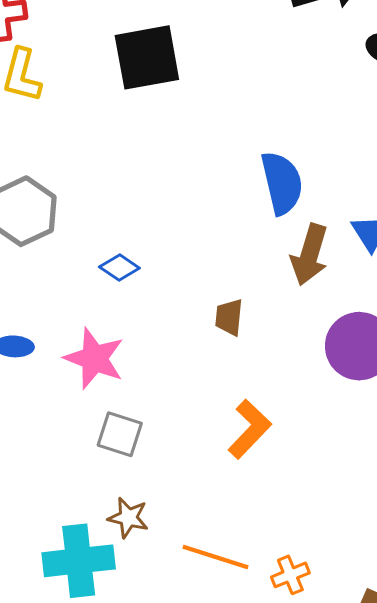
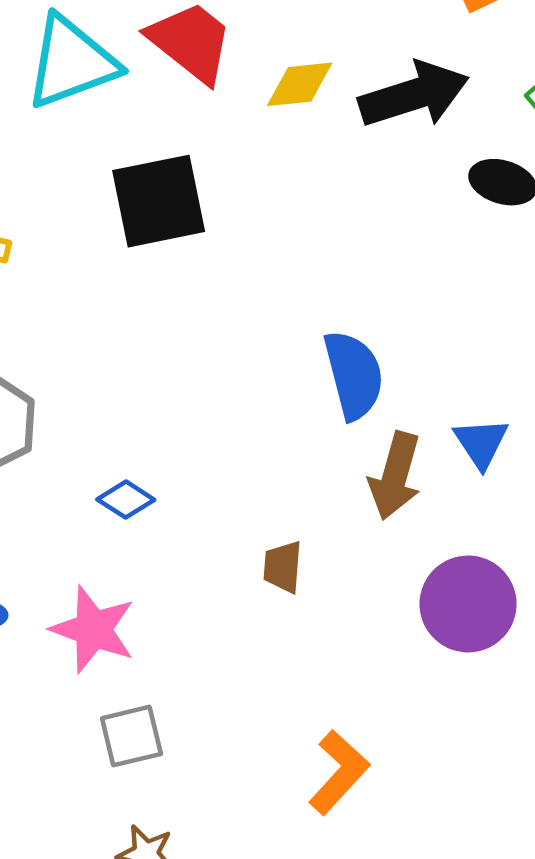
orange L-shape: (250, 429) -> (339, 772), moved
gray square: (120, 434) -> (131, 736), turned -30

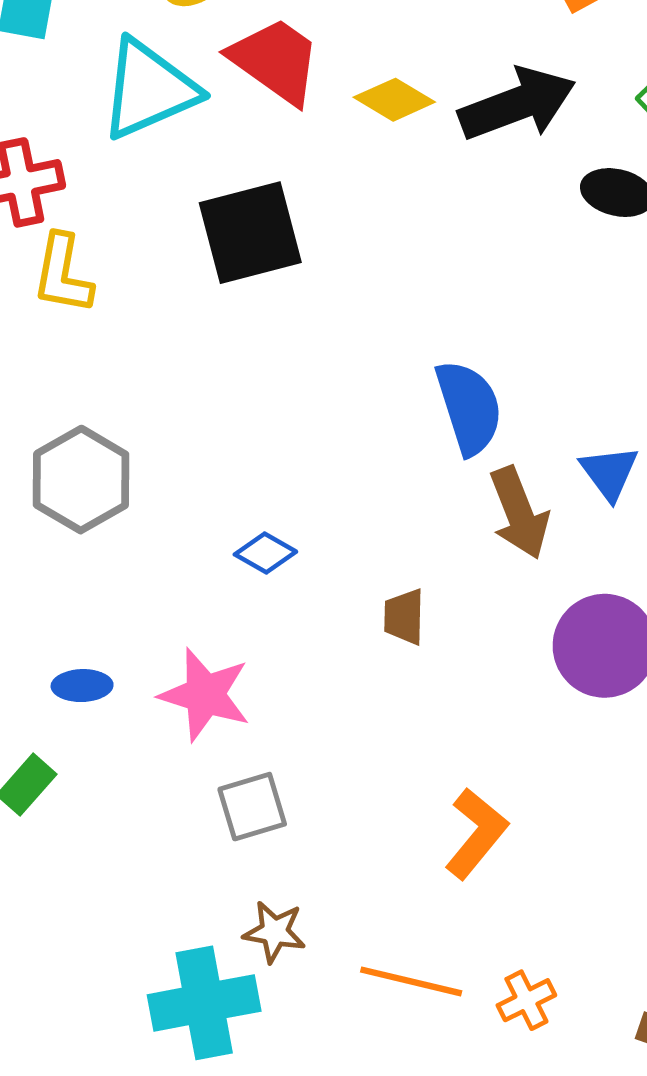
yellow diamond: (300, 84) -> (394, 100), turned 40
brown arrow: (395, 476) -> (519, 513), turned -34
blue diamond: (126, 500) -> (265, 553), moved

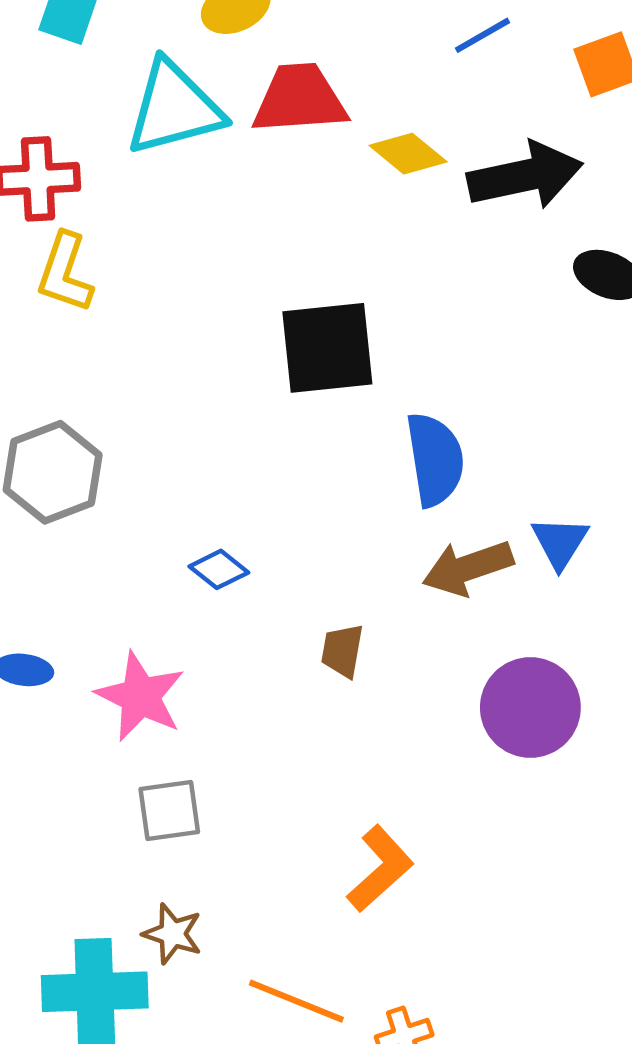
red trapezoid: (275, 61) -> (300, 99), turned -48
black square: (250, 233) -> (327, 348), moved
brown arrow: (519, 513) -> (468, 568), turned 84

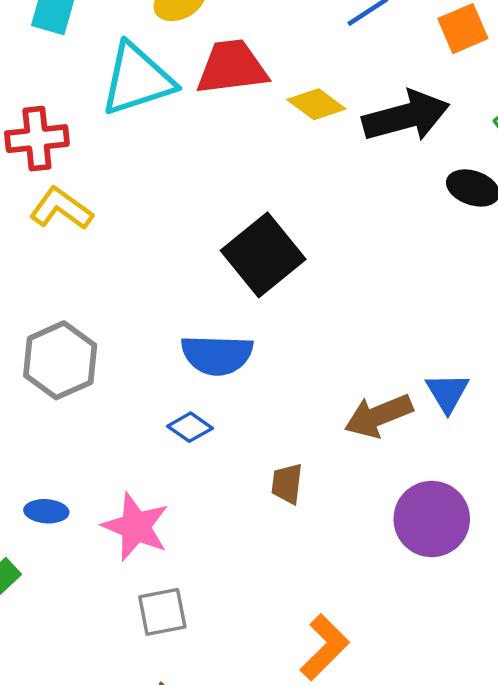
yellow L-shape: (65, 273) -> (61, 209), turned 110
black square: (327, 348) -> (263, 255), turned -30
blue semicircle: (435, 459) -> (217, 355), moved, turned 104

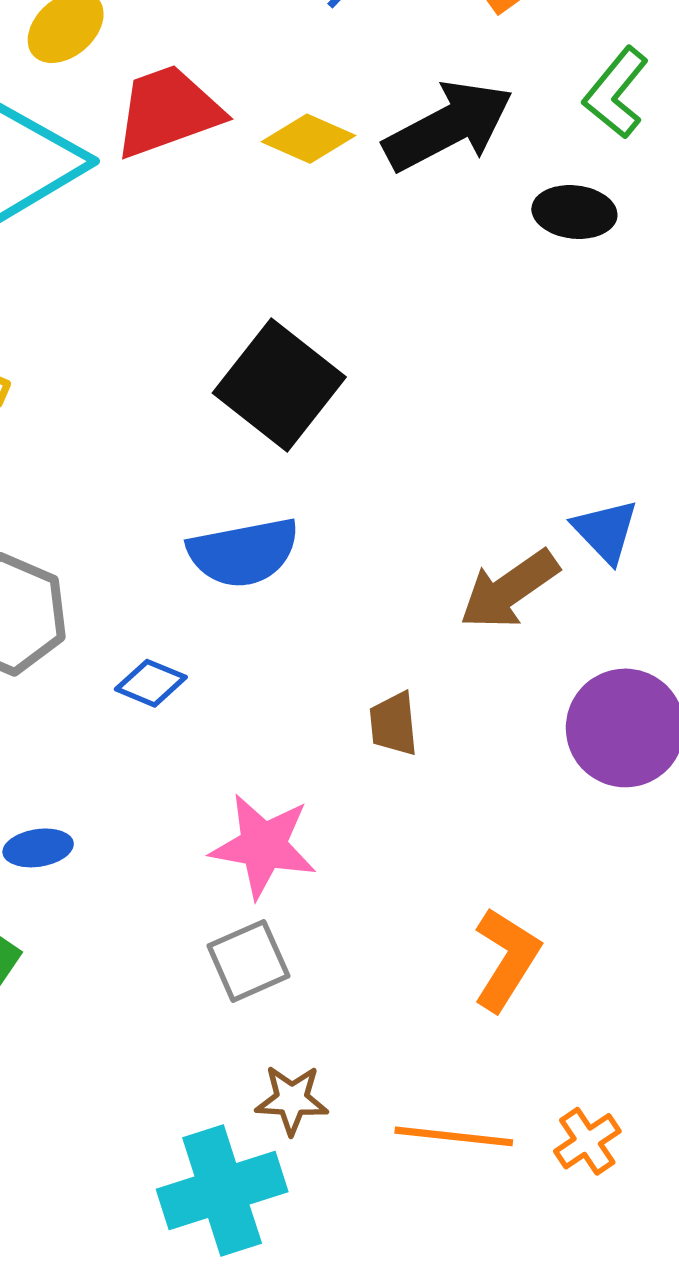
blue diamond: (190, 427) -> (151, 683), moved
pink star: (136, 527) -> (263, 846), moved

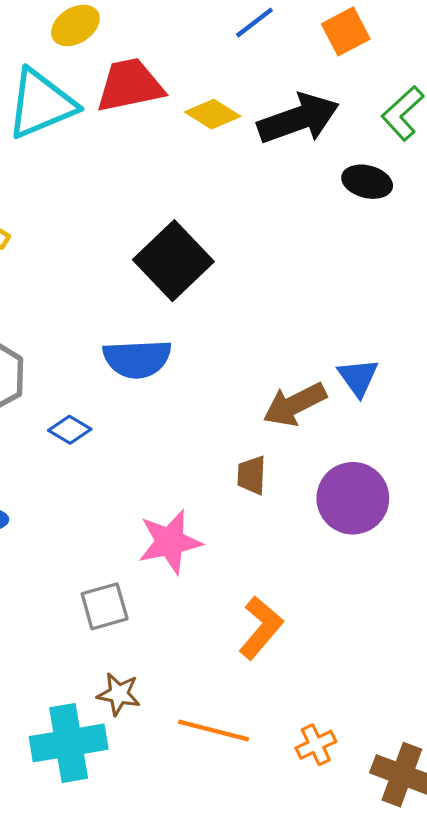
brown trapezoid: (394, 724) -> (252, 475), moved
pink star: (263, 846) -> (170, 542), moved, turned -30
orange cross: (587, 1141) -> (316, 745), moved

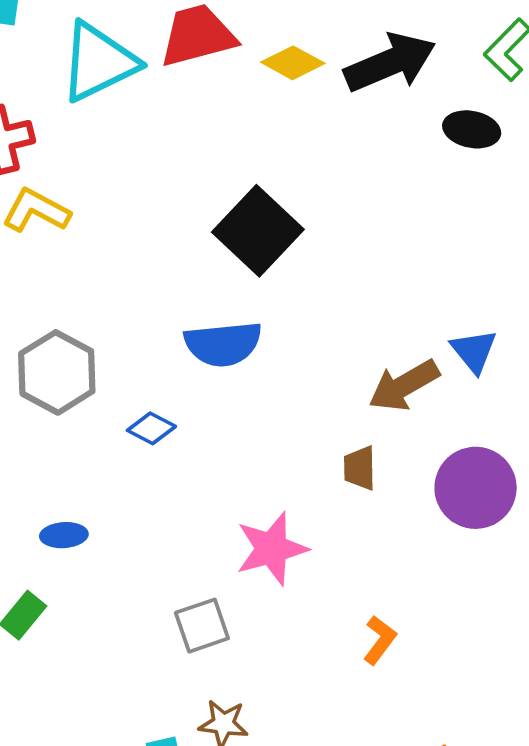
orange L-shape: (261, 628) -> (380, 640), size x0.7

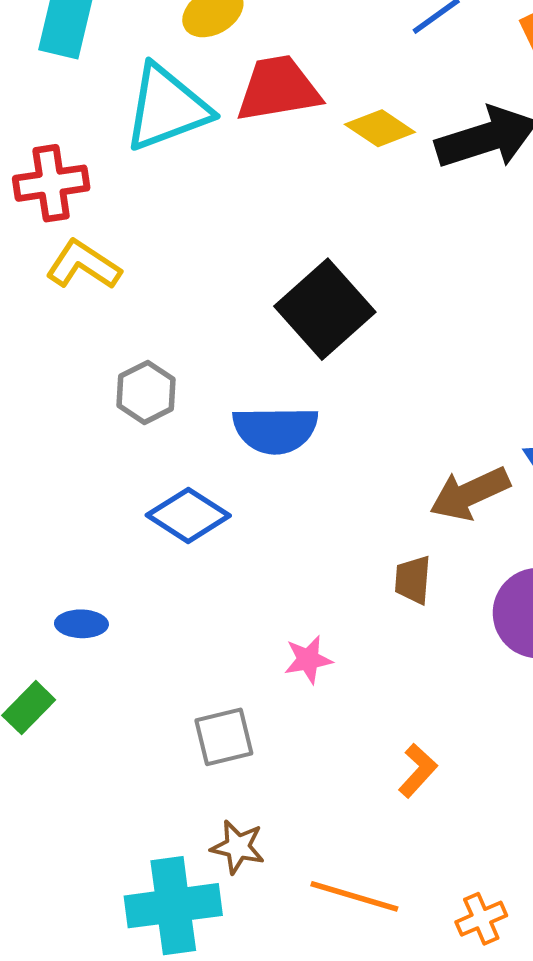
gray hexagon: (57, 372) -> (146, 392), moved, size x0.7
blue diamond: (151, 428) -> (188, 515), size x1.5
pink star: (272, 549) -> (308, 660), size x0.6

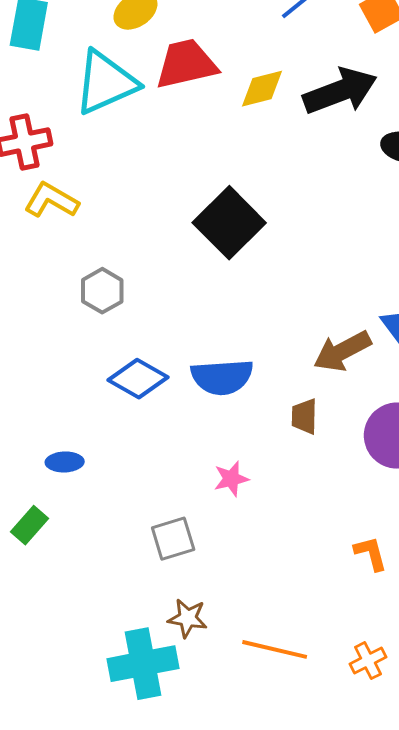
yellow diamond: (380, 128) -> (262, 89), turned -45
blue semicircle: (275, 430) -> (222, 377), moved
orange L-shape: (418, 770) -> (371, 553), moved, turned -54

